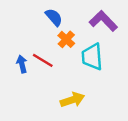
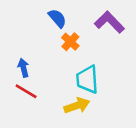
cyan trapezoid: (92, 57) -> (87, 79), moved
red line: (43, 60) -> (26, 91), moved

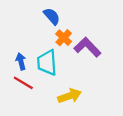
purple L-shape: (109, 22) -> (87, 47), moved
cyan trapezoid: (87, 79) -> (47, 63), moved

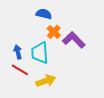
blue semicircle: (52, 16) -> (44, 14), turned -35
yellow arrow: (70, 96) -> (46, 81), moved

